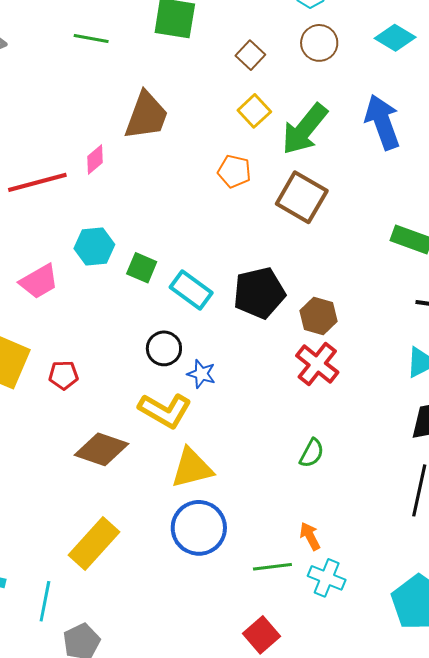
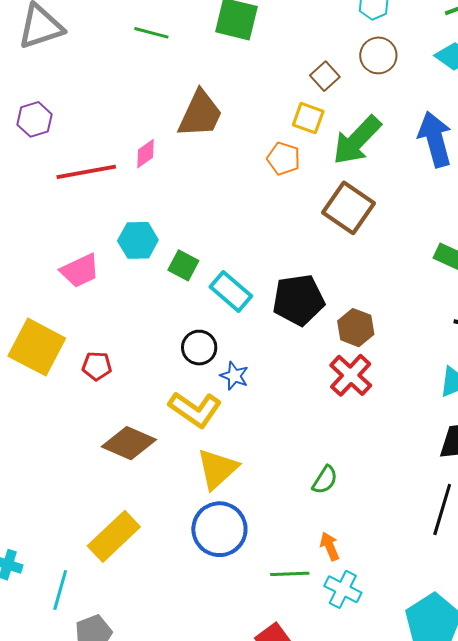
brown square: (250, 55) -> (325, 76), moved
yellow square: (254, 111) -> (308, 118), turned -32
orange pentagon: (234, 171) -> (284, 159), moved
green semicircle: (312, 453) -> (325, 480), moved
yellow triangle: (192, 468) -> (217, 469), turned -33

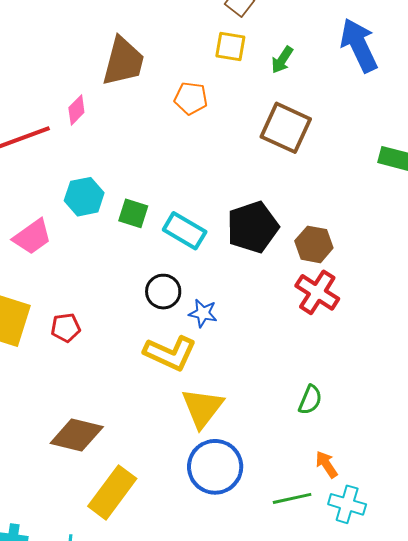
green arrow: (357, 140) -> (282, 60), size x0.5
orange pentagon: (284, 159) -> (191, 98), moved
brown diamond: (129, 443) -> (77, 435), moved

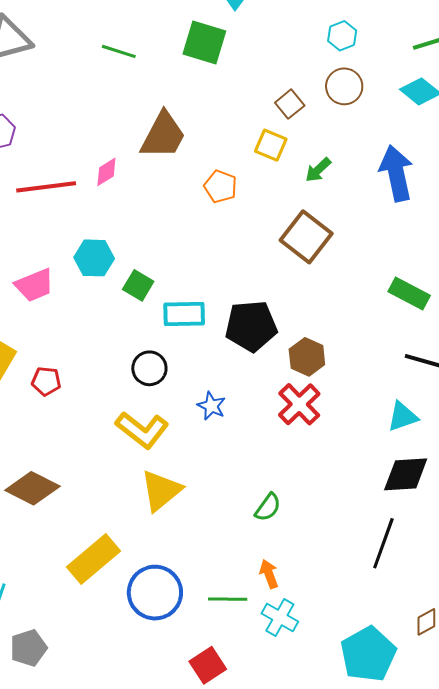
cyan rectangle: (185, 231) -> (184, 314), turned -45
blue star: (203, 313) -> (211, 406), moved
blue circle: (215, 467) -> (155, 593), moved
yellow rectangle: (112, 492) -> (93, 559), moved

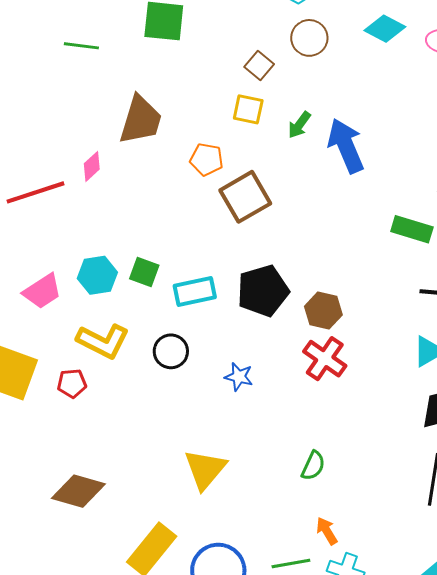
blue arrow: (396, 173) -> (346, 146), moved
brown square: (306, 237) -> (245, 197), moved, turned 33
cyan hexagon: (94, 258) -> (97, 275), moved
yellow L-shape: (142, 430) -> (103, 341), moved

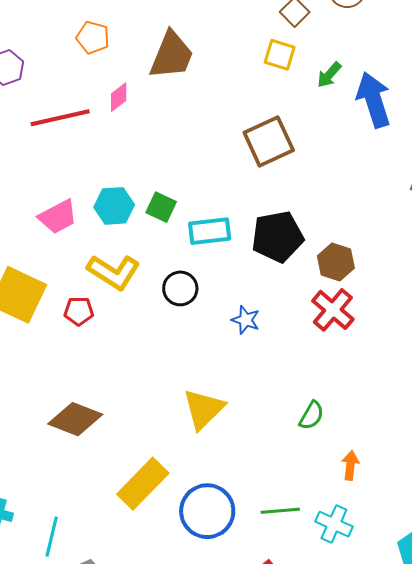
orange pentagon: (207, 159) -> (93, 37), moved
orange arrow: (327, 531) -> (350, 465), moved, turned 32

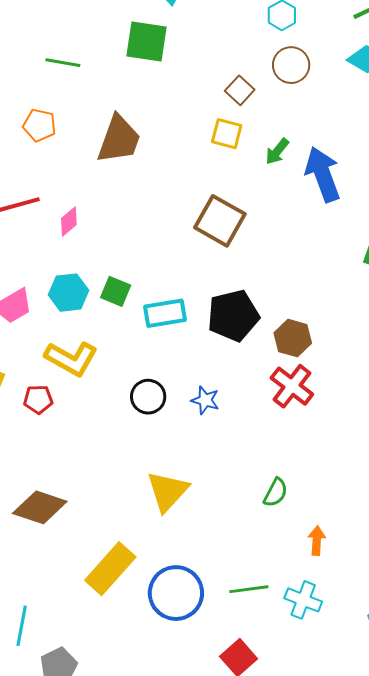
pink diamond: (119, 97) -> (69, 222), moved
brown square: (269, 141) -> (220, 221), turned -33
black circle: (180, 288) -> (148, 397), moved

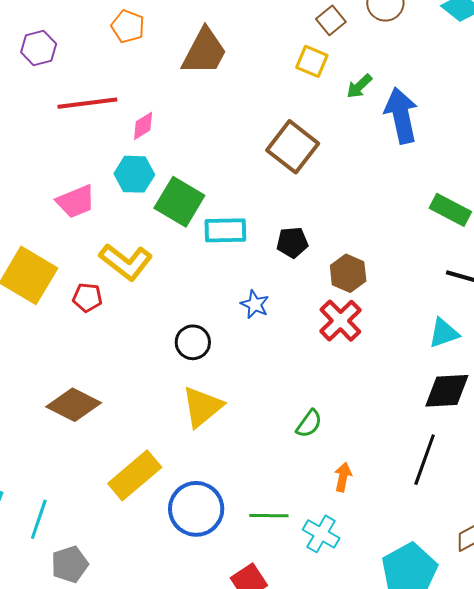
green square: (116, 291) -> (179, 202), size x1.6
cyan hexagon: (69, 293) -> (134, 174), moved
black pentagon: (233, 316) -> (292, 242), size x0.6
black circle: (148, 397) -> (193, 342), moved
blue star: (205, 400) -> (255, 304), moved

